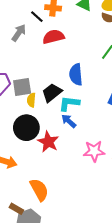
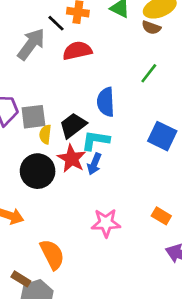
gray arrow: (19, 33) -> (31, 44), size x1.4
blue arrow: (69, 121) -> (94, 164), turned -112
red star: (48, 142) -> (72, 159), moved
pink star: (94, 151) -> (106, 223), moved

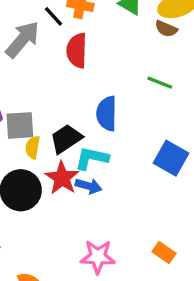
red semicircle: (77, 51) -> (77, 51), turned -80
green line: (149, 73) -> (160, 83), turned 70
blue arrow: (94, 164) -> (89, 186), turned -100

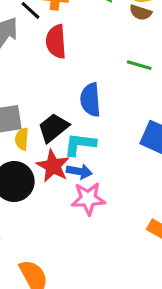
pink star: (98, 257) -> (88, 199), moved

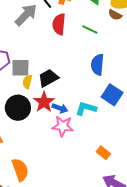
green line: (139, 65) -> (90, 30), moved
blue semicircle: (90, 100) -> (97, 65), moved
cyan L-shape: (80, 144) -> (86, 109), moved

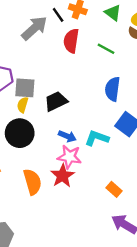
yellow semicircle: (27, 82) -> (23, 105), moved
red star: (44, 102) -> (62, 176), moved
orange semicircle: (20, 170) -> (32, 182), moved

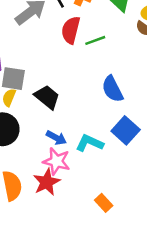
green line: (106, 49) -> (95, 40), moved, turned -54
blue semicircle: (113, 89) -> (112, 89), turned -40
black trapezoid: (56, 101) -> (47, 97), turned 60

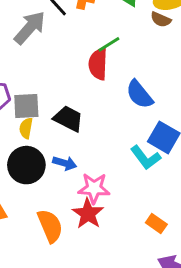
red semicircle: (71, 30) -> (98, 64), moved
blue arrow: (56, 138) -> (65, 163), moved
cyan L-shape: (89, 143) -> (146, 158), moved, turned -140

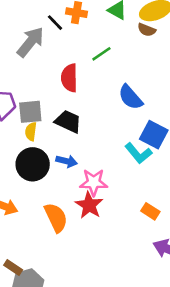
red semicircle: (98, 64) -> (69, 78), moved

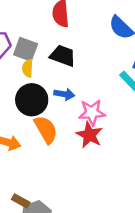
gray square: (30, 112) -> (26, 49), turned 30
orange semicircle: (56, 217) -> (46, 130), moved

